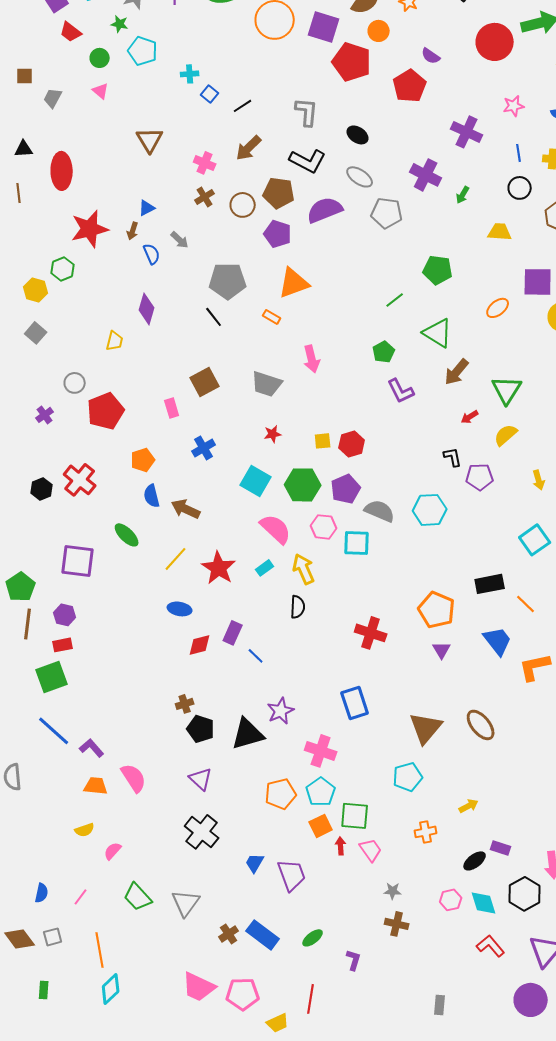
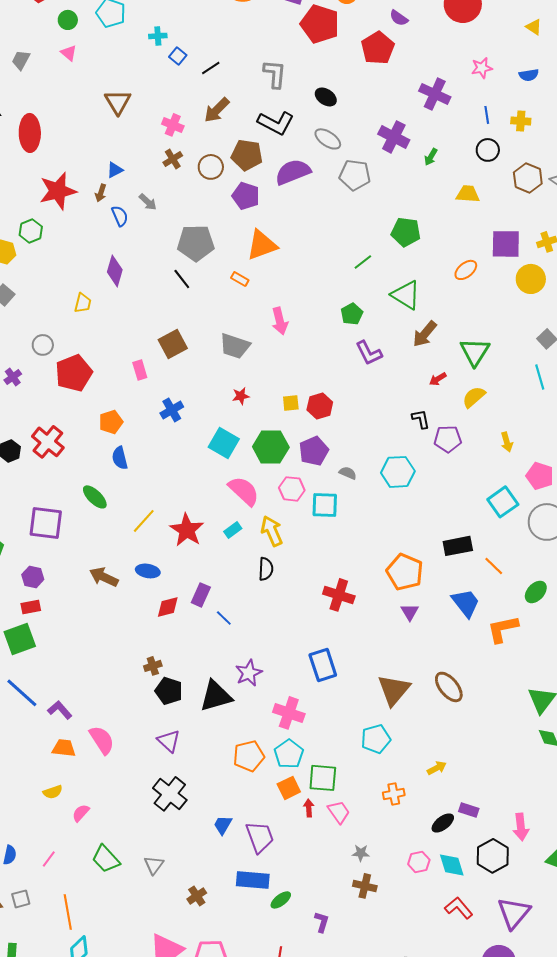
brown arrow: (186, 509) -> (104, 577), moved
gray semicircle: (380, 511) -> (348, 473), size x0.6
gray triangle: (186, 903) -> (154, 865), size x0.7
blue rectangle: (263, 935) -> (253, 880), moved, turned -32

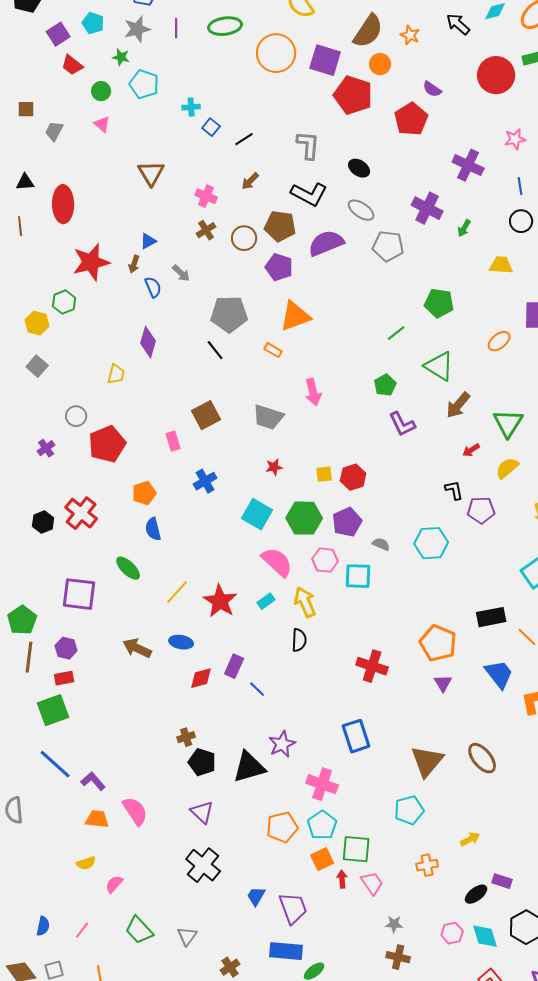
brown arrow: (217, 110) -> (250, 181), size x0.7

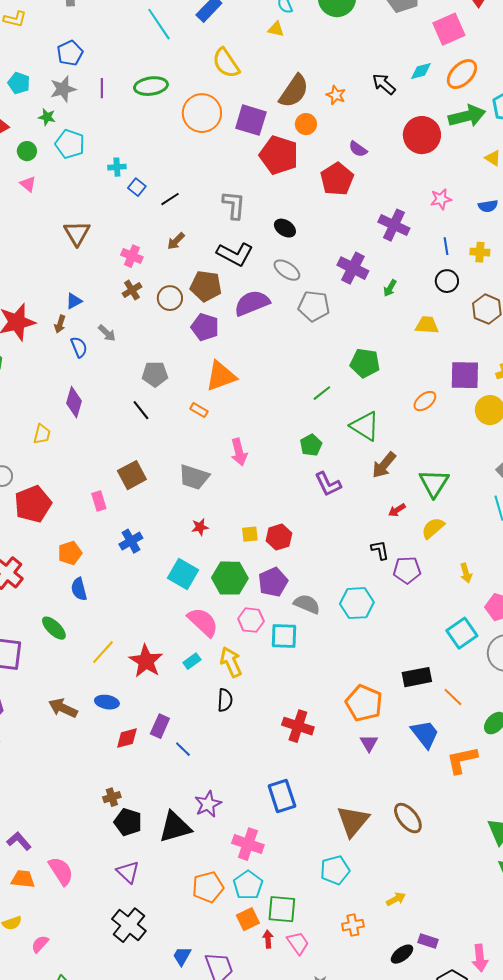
gray pentagon: (229, 314) -> (155, 374), size x0.7
gray semicircle: (381, 544) -> (307, 604), size x1.5

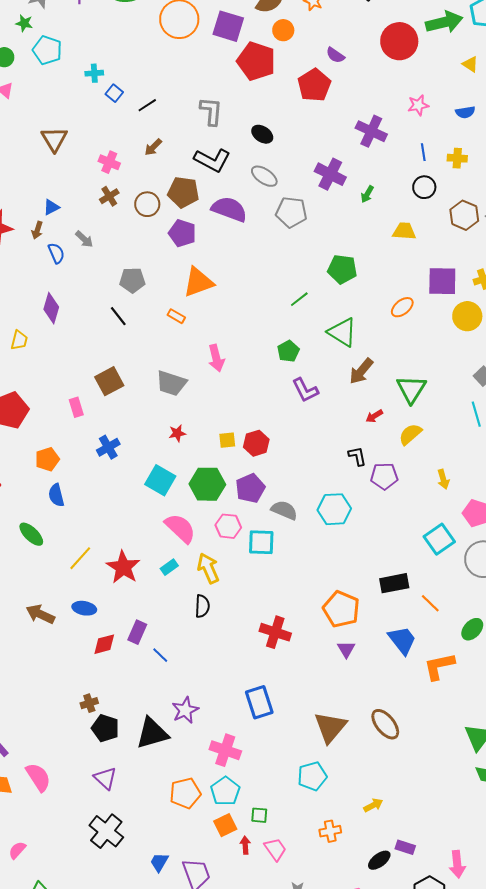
purple semicircle: (252, 303) -> (229, 209), turned 42
green square: (282, 909) -> (259, 815), size x0.6

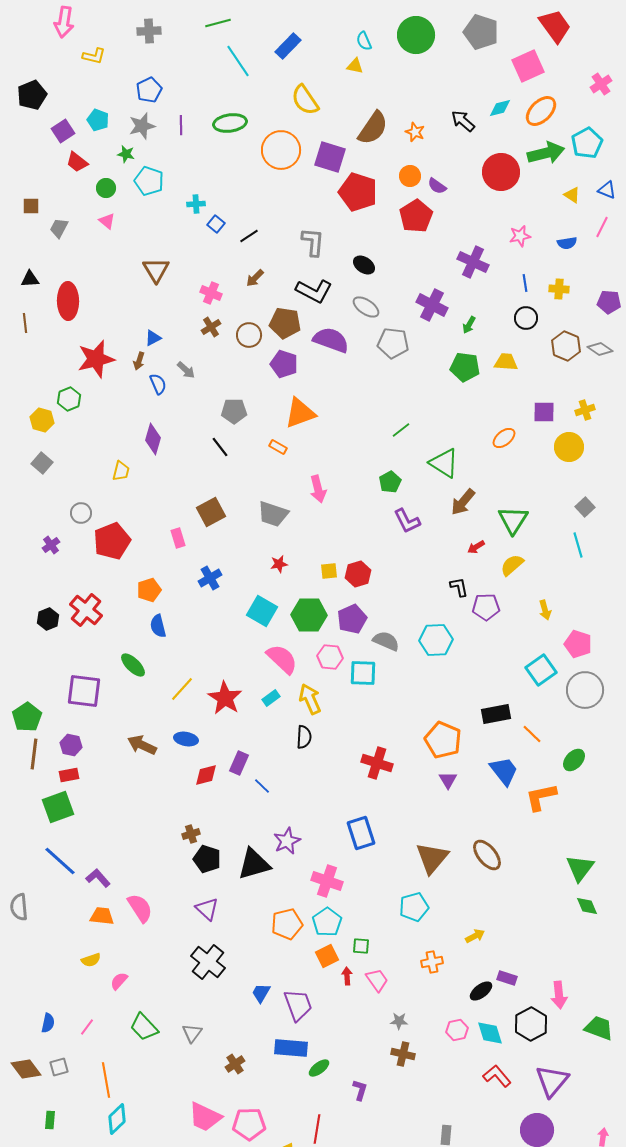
orange circle: (283, 30) -> (410, 176), moved
green pentagon: (342, 269) -> (465, 367), moved
purple square: (442, 281) -> (544, 412), size x0.7

